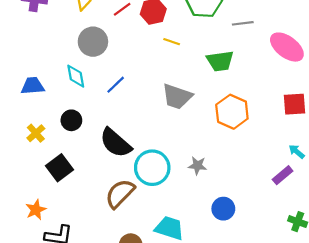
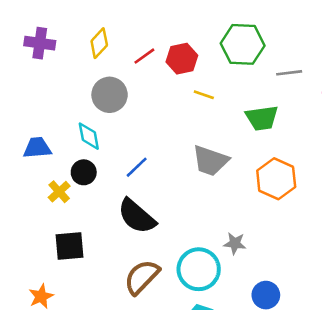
blue line: (116, 85) -> (137, 167), moved
black circle: (71, 120) -> (84, 172), moved
yellow cross: (36, 133) -> (59, 192), moved
black square: (60, 168) -> (69, 246), turned 32
cyan circle: (152, 168) -> (199, 269), moved

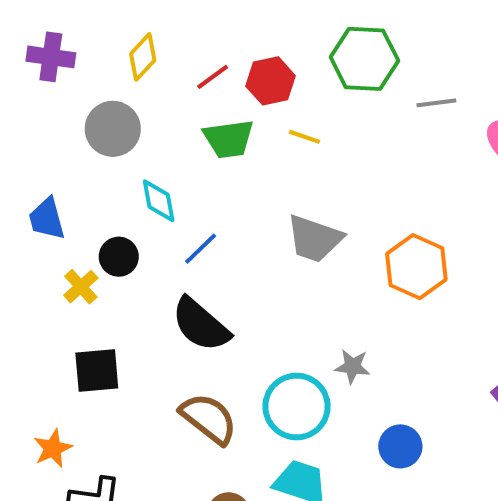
gray circle: (110, 95) -> (113, 129), moved
green trapezoid: (262, 118) -> (229, 139), moved
cyan diamond: (89, 136) -> (159, 201), moved
blue trapezoid: (37, 148) -> (47, 219), turned -100
brown semicircle: (142, 277) -> (209, 418), turned 84

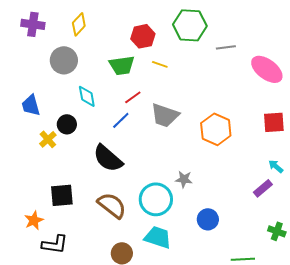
red line: (213, 77) -> (133, 97), moved
blue line: (201, 249) -> (121, 120), moved
black square: (97, 371) -> (62, 195), moved

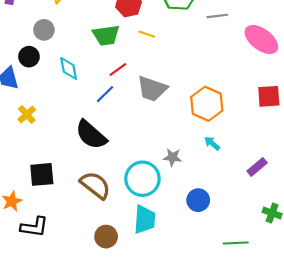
gray circle: (64, 60) -> (44, 30), size x0.7
black circle: (67, 124) -> (29, 57), moved
cyan arrow: (276, 166) -> (212, 143), moved
cyan trapezoid: (158, 237) -> (145, 219), turned 76

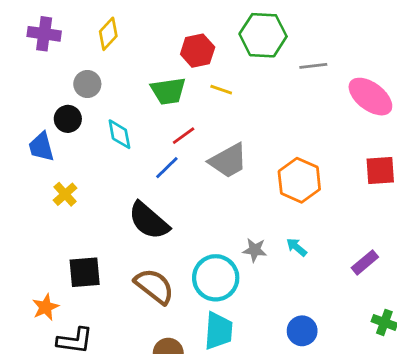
gray trapezoid: (152, 89) -> (228, 161), turned -48
cyan arrow: (212, 143) -> (297, 247), moved
blue circle: (198, 200) -> (302, 331), moved

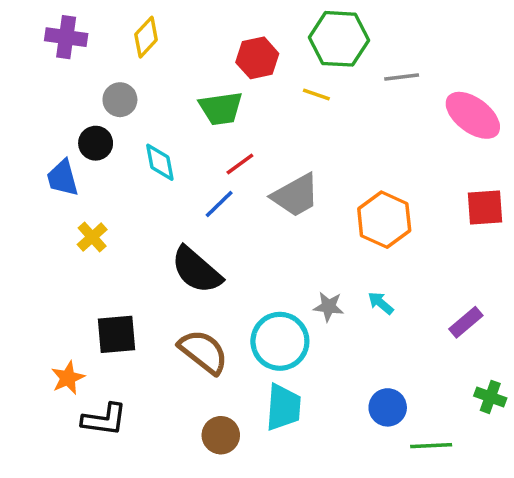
yellow line: (221, 90) -> (316, 94), moved

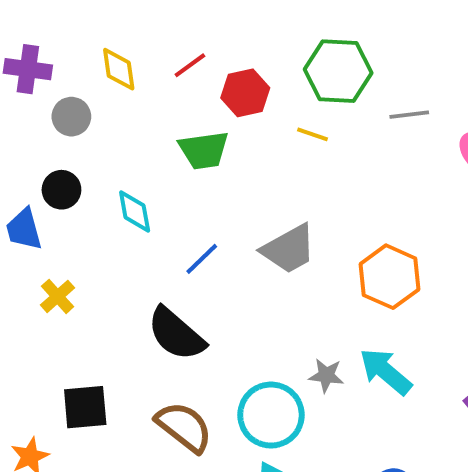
yellow diamond: (146, 37) -> (119, 69), turned -51
gray circle: (120, 100) -> (71, 117), moved
red line: (240, 164) -> (190, 65), moved
cyan arrow: (381, 303) -> (386, 372), size x1.8

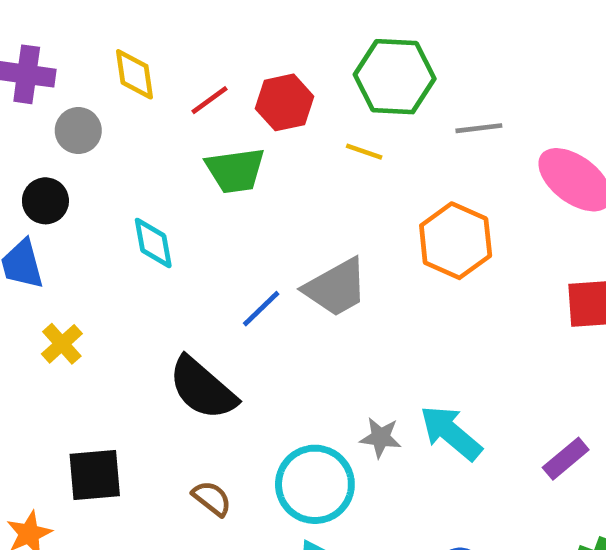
red line: (190, 65) -> (209, 100), moved
black circle: (61, 190) -> (45, 201), moved
blue line: (202, 259) -> (261, 309), moved
orange hexagon: (390, 277) -> (456, 241), moved
brown semicircle: (184, 427) -> (212, 498), size x0.6

